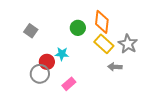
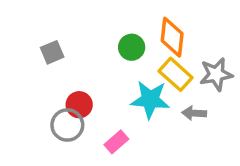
gray square: (31, 31) -> (52, 52), turned 32
gray star: (128, 44) -> (216, 74), turned 30
cyan star: (62, 54) -> (150, 100), moved, size x1.6

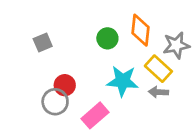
yellow rectangle: (176, 74) -> (158, 69), moved
gray star: (216, 74) -> (176, 45), moved
pink rectangle: (116, 142) -> (95, 115), size x1.4

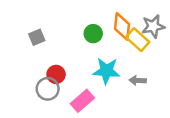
gray star: (176, 45) -> (153, 26), moved
yellow rectangle: (158, 69) -> (138, 40), moved

